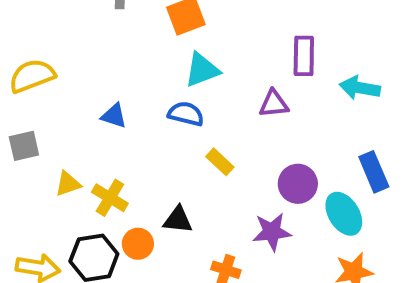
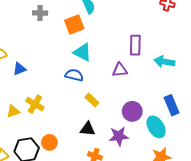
cyan triangle: (202, 70) -> (83, 52), turned 48
blue triangle: (114, 116) -> (19, 69), moved, turned -40
yellow cross: (110, 198) -> (35, 104), moved
black triangle: (178, 220) -> (88, 129), moved

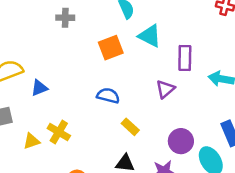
orange square: (74, 24) -> (111, 48), moved
cyan triangle: (83, 52) -> (150, 36), moved
purple triangle: (120, 70) -> (165, 89), turned -35

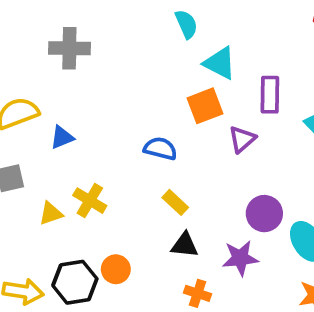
gray cross: (65, 18) -> (69, 48), moved, size x1.5
orange square: (111, 48) -> (205, 106), moved
yellow rectangle: (130, 127) -> (175, 202), moved

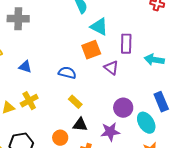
blue triangle: (62, 137) -> (25, 67), moved, turned 40
purple triangle: (242, 139) -> (111, 68), turned -42
yellow cross: (90, 201) -> (29, 101), turned 30
orange circle: (116, 269) -> (60, 138), moved

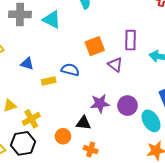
cyan triangle: (99, 27) -> (52, 20), moved
yellow cross: (29, 101) -> (31, 119), moved
yellow rectangle: (75, 102) -> (49, 81), moved, turned -56
purple star: (110, 132) -> (100, 103), moved

